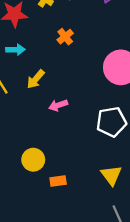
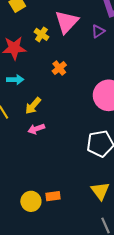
pink arrow: (58, 105) -> (36, 129), moved
yellow circle: (33, 160) -> (31, 201), moved

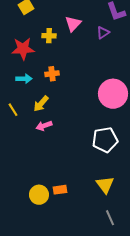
pink triangle: (67, 22) -> (73, 24), size x0.7
yellow cross: (41, 34) -> (49, 36), turned -32
orange cross: (59, 68) -> (52, 74), moved, turned 32

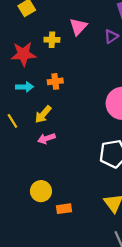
yellow circle: (39, 195) -> (41, 191), moved

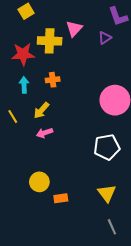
yellow cross: (52, 40) -> (50, 41), size x1.6
cyan arrow: (25, 87) -> (24, 85), turned -91

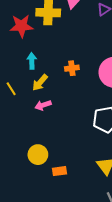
orange cross: (53, 80) -> (72, 68), moved
cyan arrow: (24, 85) -> (32, 61), moved

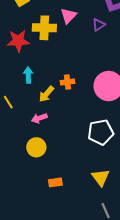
yellow arrow: (40, 83) -> (46, 94), moved
yellow circle: (38, 155) -> (36, 147), moved

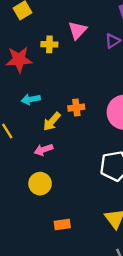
yellow cross: (44, 28) -> (49, 44), size x0.6
cyan arrow: (28, 75) -> (31, 99), turned -98

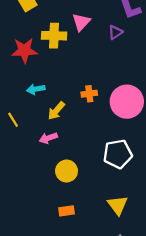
yellow cross: (49, 44) -> (54, 36), size x1.5
orange cross: (76, 108) -> (89, 94), moved
yellow circle: (40, 184) -> (67, 171), moved

